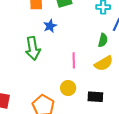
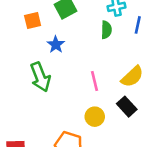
green semicircle: (103, 40) -> (106, 30), moved
black rectangle: (95, 97) -> (127, 107), moved, turned 56

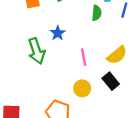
blue star: (56, 45) -> (58, 33), moved

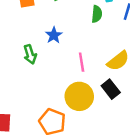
green arrow: (37, 51) -> (30, 54), size x0.7
yellow circle: (82, 88) -> (79, 96), size x1.5

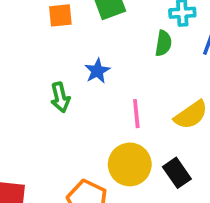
black rectangle: (111, 89) -> (177, 173), moved

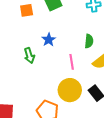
green semicircle: (163, 43) -> (89, 41), moved

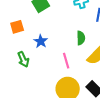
orange square: (27, 10) -> (17, 27), moved

